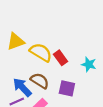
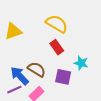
yellow semicircle: (41, 52) -> (57, 24), moved
cyan star: (89, 64) -> (81, 63), moved

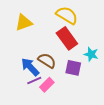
red rectangle: (57, 47) -> (67, 38), size x1.5
purple line: (14, 90) -> (34, 81), moved

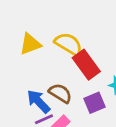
yellow semicircle: (67, 15) -> (69, 44), moved
purple square: (73, 68) -> (94, 103), turned -35

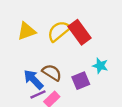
yellow semicircle: (69, 44) -> (59, 31), turned -70
red rectangle: (86, 65) -> (79, 32), moved

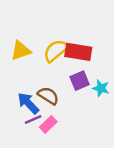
red rectangle: (79, 32) -> (78, 52), turned -45
purple square: (81, 81) -> (80, 81), moved

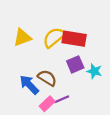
purple line: (33, 119) -> (62, 99), moved

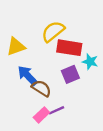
yellow semicircle: (54, 37) -> (53, 31), moved
cyan star: (94, 71) -> (90, 62), moved
blue arrow: (29, 85) -> (28, 76), moved

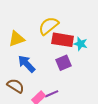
cyan star: (90, 62) -> (81, 44), moved
brown semicircle: (41, 88) -> (16, 86), moved

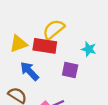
red rectangle: (63, 40) -> (45, 46), moved
purple square: (64, 63) -> (70, 70), turned 35

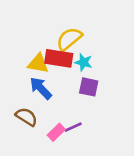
yellow triangle: (18, 44) -> (38, 64), moved, turned 30
cyan star: (89, 49) -> (83, 62), moved

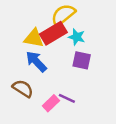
red rectangle: (59, 58) -> (53, 33), turned -40
purple line: (73, 127) -> (67, 98), turned 49

